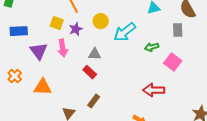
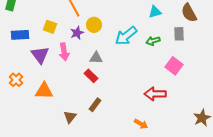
yellow circle: (101, 21) -> (94, 25), moved
yellow square: (57, 23) -> (50, 27), moved
green arrow: (152, 47) -> (153, 41), moved

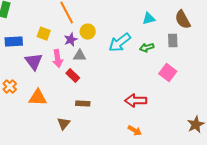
gray triangle: (96, 58) -> (80, 56), moved
red rectangle: (91, 76) -> (73, 76), moved
red arrow: (155, 94) -> (136, 101), moved
brown rectangle: (95, 105) -> (83, 104), moved, turned 56

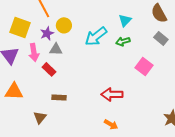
cyan triangle: (149, 19) -> (125, 20), moved, turned -32
yellow square: (44, 34) -> (20, 27), size x1.5
gray rectangle: (173, 41) -> (161, 38), moved, turned -48

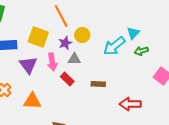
cyan triangle: (125, 20) -> (133, 33), moved
brown rectangle: (59, 97) -> (98, 84), moved

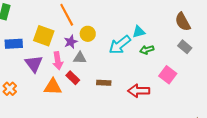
cyan triangle: (133, 33) -> (139, 32), turned 32
orange triangle: (32, 101) -> (53, 87), moved
red arrow: (130, 104) -> (139, 91), moved

